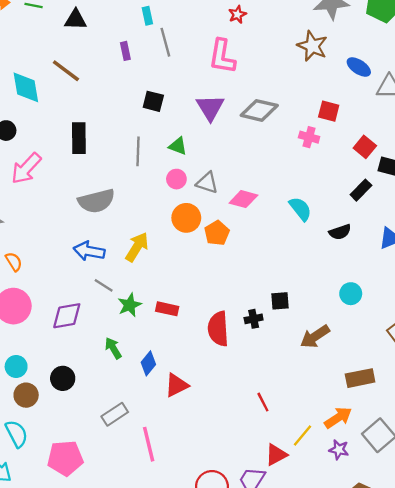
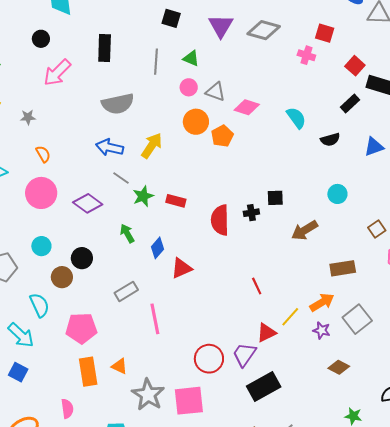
purple diamond: (67, 316) -> (88, 203), turned 44
brown circle: (26, 395) -> (62, 277), moved

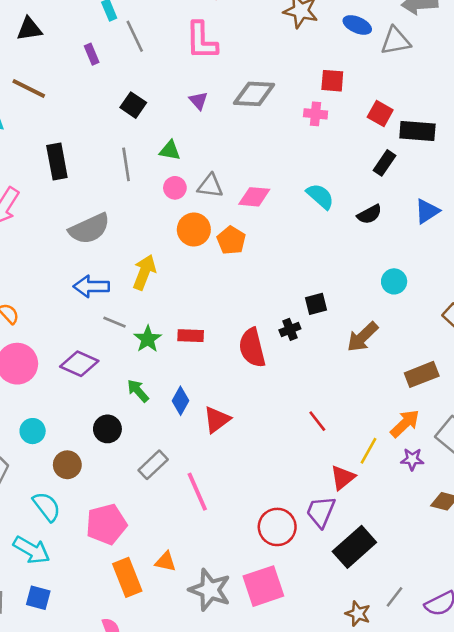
black square: (171, 18) -> (133, 105), turned 30
purple triangle: (221, 26) -> (198, 101), size x0.6
black circle: (82, 258) -> (107, 429), moved

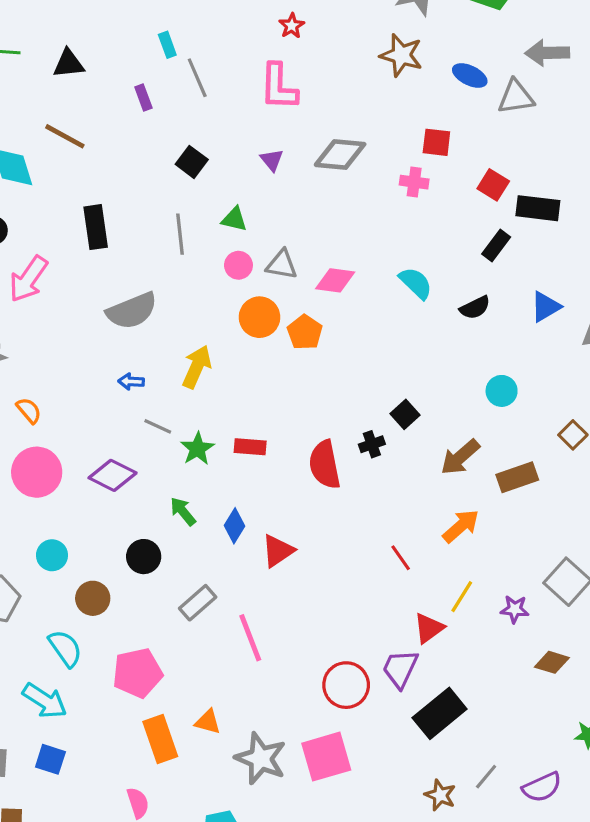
blue arrow: (91, 286) -> (131, 382), size x0.6
black square: (316, 304) -> (405, 414), turned -30
brown rectangle: (422, 374) -> (517, 477), moved
orange arrow: (405, 424) -> (461, 526), moved

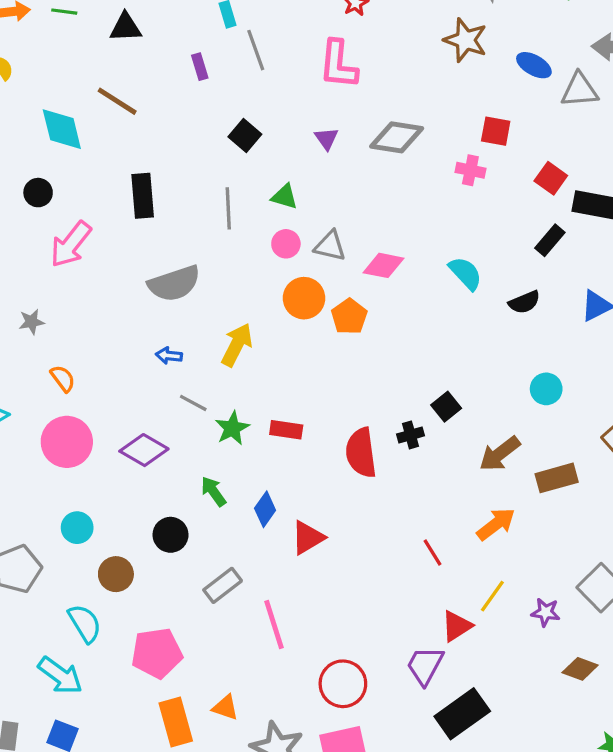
red circle: (346, 685) -> (343, 684), moved

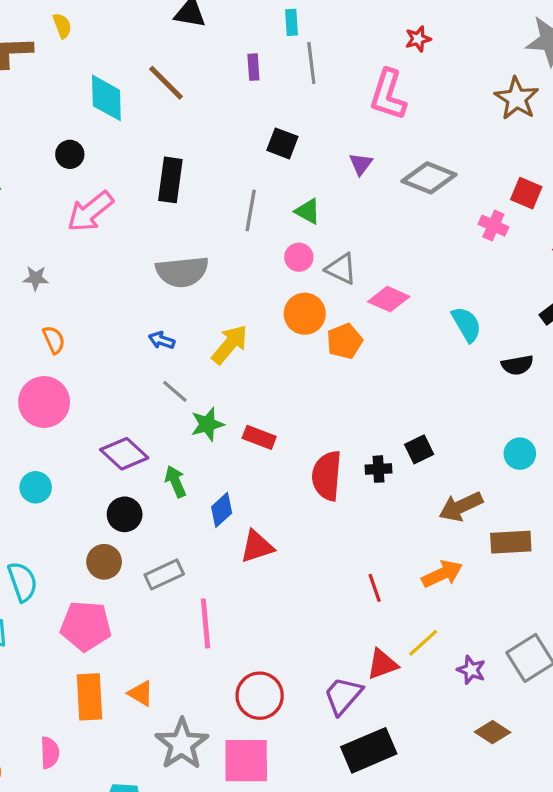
black square: (245, 136) -> (282, 143), turned -32
purple diamond: (144, 450) -> (124, 454), moved
brown circle: (116, 574) -> (104, 562), moved

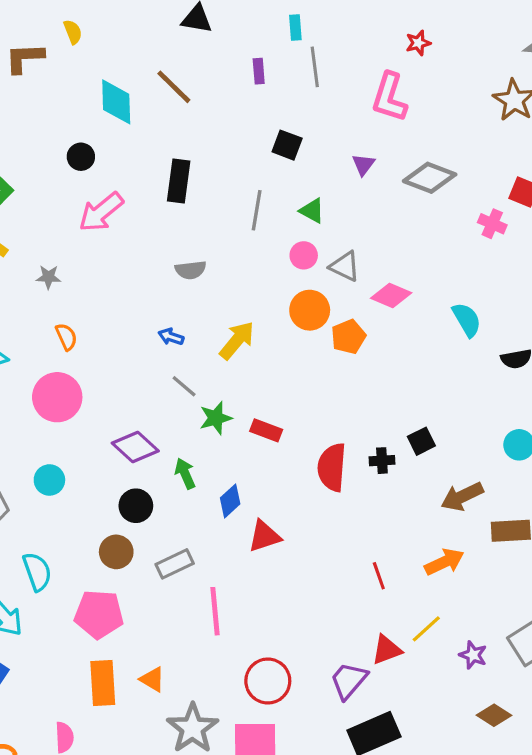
gray semicircle: (182, 272) -> (191, 270), size x0.6

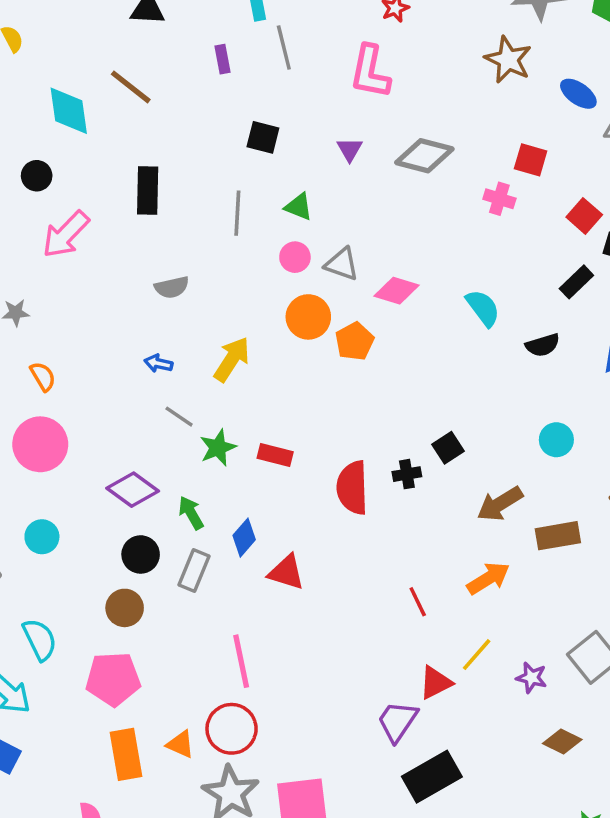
red triangle: (264, 536) -> (286, 572), turned 42
gray rectangle: (175, 564) -> (194, 570), moved, turned -36
red circle: (268, 681) -> (232, 729), moved

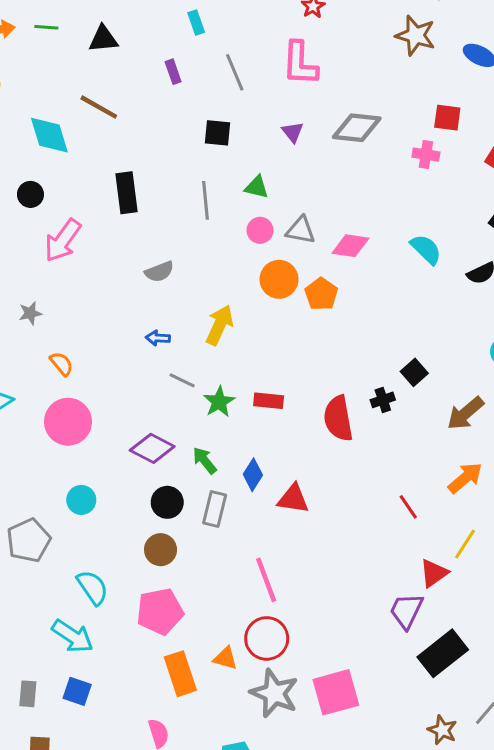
gray line: (284, 48) -> (235, 72), moved

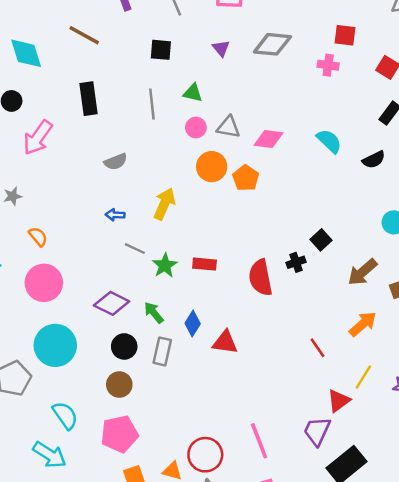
brown line: (99, 107) -> (84, 35), moved
cyan circle: (81, 500) -> (55, 345), size x1.8
pink line: (266, 580) -> (259, 441), moved

